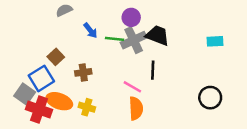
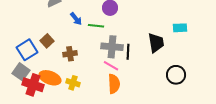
black trapezoid: (158, 35) -> (156, 43), moved, turned 60
gray cross: (134, 40) -> (112, 47), moved, turned 30
blue square: (41, 78) -> (27, 50), moved

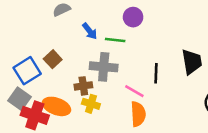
gray cross: (112, 47) -> (104, 67), moved
brown cross: (70, 54) -> (83, 86), moved
yellow cross: (73, 83) -> (91, 104), moved

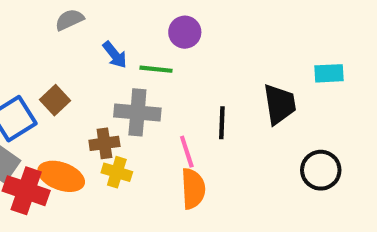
pink line: (134, 91) -> (187, 152), turned 42

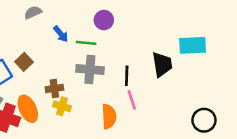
cyan rectangle: (329, 73) -> (193, 45), size x1.5
gray cross: (137, 112) -> (90, 69), moved
pink line: (187, 152) -> (132, 100), moved
black circle: (321, 170) -> (204, 120), moved
orange ellipse: (61, 176) -> (28, 109), turned 44

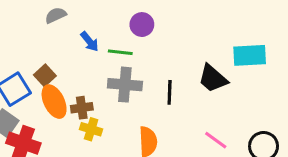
black trapezoid: (162, 64) -> (213, 78), turned 140
pink line: (132, 100) -> (216, 140), moved, turned -36
orange ellipse: (28, 109) -> (54, 102), moved

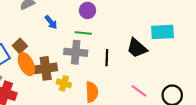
green line: (120, 52) -> (83, 33), moved
brown cross: (82, 108) -> (46, 68), size x1.5
yellow cross: (91, 129) -> (64, 83), moved

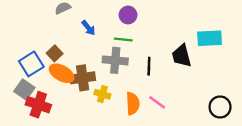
black trapezoid: (137, 48) -> (182, 56), turned 35
orange ellipse: (26, 64) -> (62, 73), turned -35
pink line: (139, 91) -> (157, 102), moved

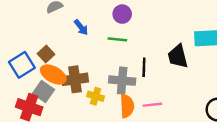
gray cross: (115, 60) -> (122, 81), moved
gray square: (24, 90) -> (44, 91), moved
pink line: (157, 102) -> (152, 105), turned -42

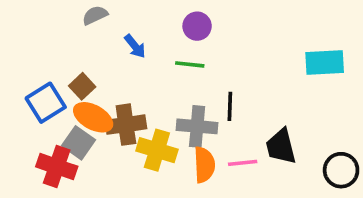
black trapezoid: (178, 56) -> (281, 146), moved
yellow cross: (96, 96) -> (157, 150), size x1.5

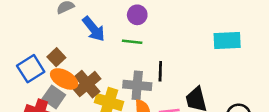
blue arrow: (135, 46) -> (94, 29), size x1.5
brown cross: (126, 125) -> (87, 84), turned -32

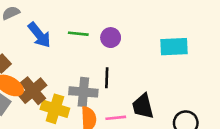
purple circle: (137, 15) -> (111, 38), moved
green line: (132, 42) -> (78, 34), moved

